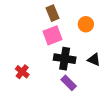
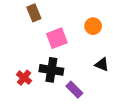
brown rectangle: (52, 13) -> (34, 13), moved
black cross: (65, 59) -> (51, 70), moved

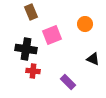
black cross: (51, 70) -> (26, 49), moved
red cross: (24, 78) -> (33, 71), moved, turned -32

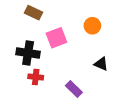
brown rectangle: (31, 12) -> (34, 13), turned -42

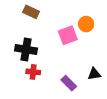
pink square: (56, 38) -> (68, 35), moved
black triangle: (101, 64) -> (94, 74), moved, turned -32

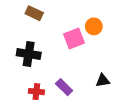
red cross: (33, 72) -> (36, 92), moved
purple rectangle: (69, 83) -> (64, 87), moved

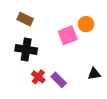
brown rectangle: (34, 13) -> (25, 19), moved
red cross: (36, 92) -> (38, 77), moved, turned 32

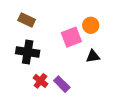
black triangle: (94, 74) -> (93, 56), moved

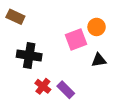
brown rectangle: (27, 20) -> (15, 17), moved

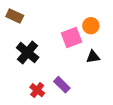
black cross: (29, 56) -> (28, 52), turned 30
red cross: (43, 86) -> (37, 90), moved

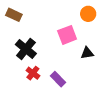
orange circle: (91, 26) -> (88, 14), moved
red cross: (37, 90) -> (33, 73), moved

